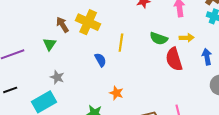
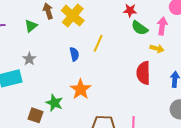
green semicircle: (159, 38) -> (140, 28), moved
yellow arrow: (187, 38) -> (157, 49), moved
orange star: (116, 93) -> (81, 89), size x1.5

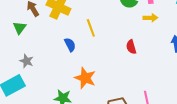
yellow line: (98, 43) -> (91, 28), turned -30
red semicircle: (143, 73) -> (131, 47), moved, size x0.6

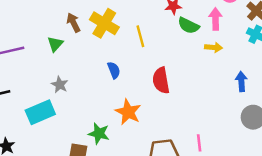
yellow line: (91, 28) -> (140, 36), moved
red semicircle: (131, 47) -> (161, 80), moved, size x1.5

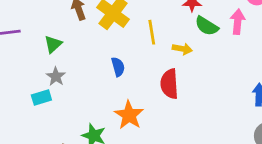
green triangle: (55, 44) -> (53, 44), moved
yellow arrow: (214, 47) -> (182, 49), moved
cyan rectangle: (40, 112) -> (41, 98), moved, size x0.6

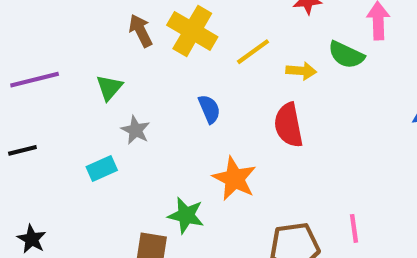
green semicircle: (207, 26) -> (346, 55), moved
yellow line: (152, 32) -> (253, 52), turned 70
gray star: (56, 77) -> (136, 130), moved

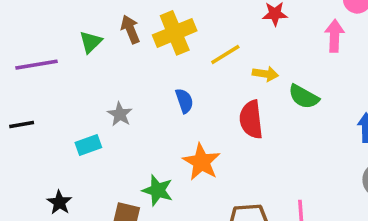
yellow cross: (192, 31) -> (175, 33), turned 33
green semicircle: (346, 55) -> (304, 97), moved
green triangle: (109, 88) -> (91, 42), moved
black star: (32, 239) -> (59, 202), moved

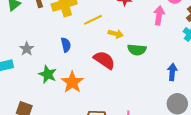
green semicircle: (304, 97) -> (137, 50), turned -30
red semicircle: (251, 119) -> (104, 60), turned 125
green star: (158, 190) -> (48, 74), moved

